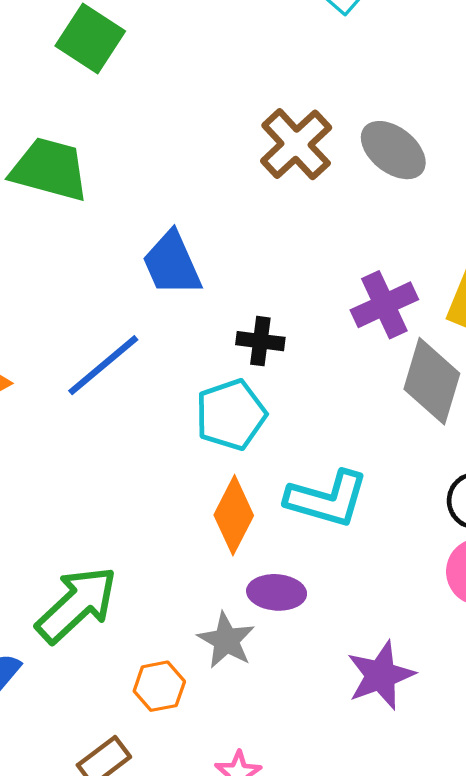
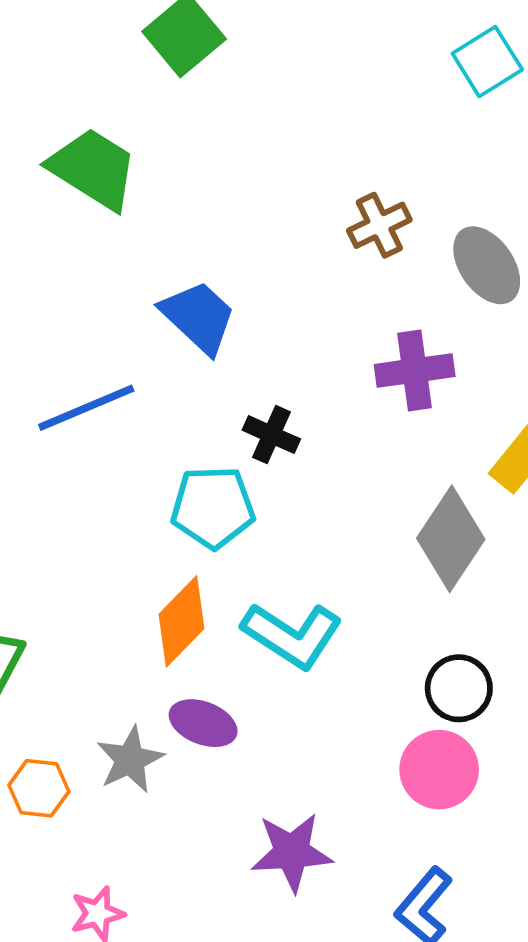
brown cross: (296, 144) -> (379, 225), size x0.7
blue trapezoid: (172, 264) -> (198, 317), turned 140
purple cross: (384, 305) -> (415, 371), moved

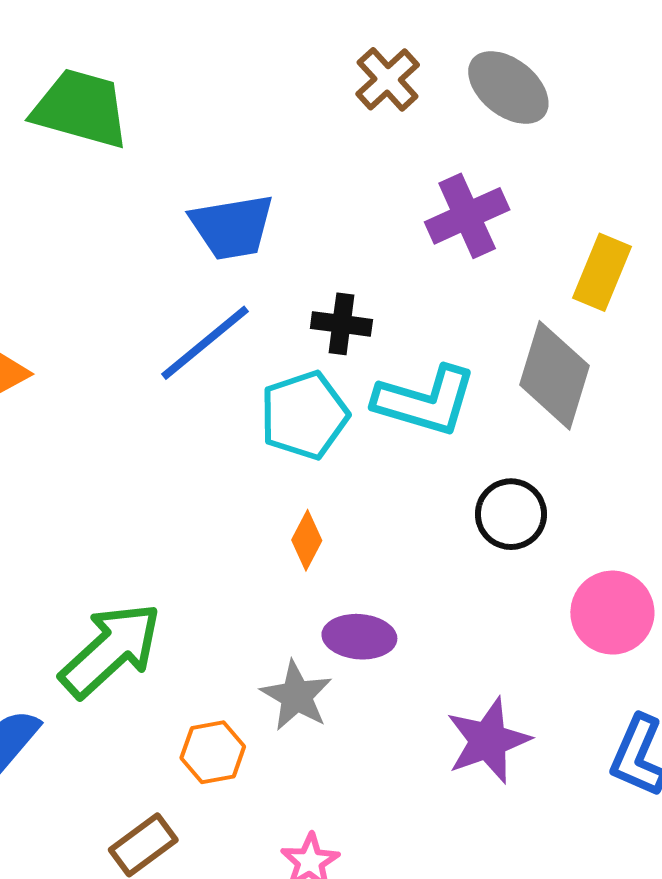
blue trapezoid: (198, 317) -> (232, 227), turned 144
blue line: (86, 408) -> (205, 343), moved
orange diamond: (182, 621) -> (307, 540), size x0.6
cyan L-shape: (292, 635) -> (425, 401), moved
black circle: (459, 688) -> (511, 514), moved

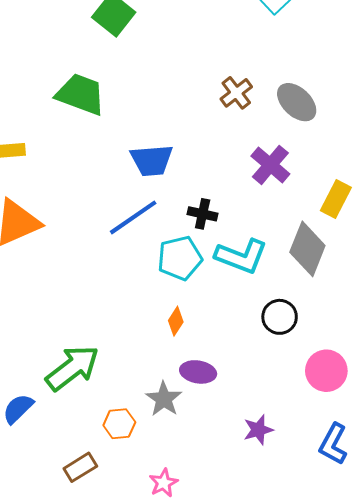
purple cross: (467, 216) -> (270, 165), turned -30
purple star: (488, 741) -> (258, 430), size x0.7

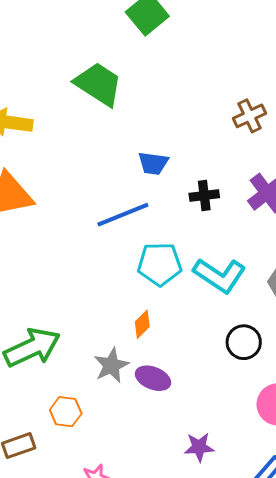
blue trapezoid: (152, 160) -> (153, 163), size x0.7
black cross: (203, 214) -> (204, 195), moved, turned -32
gray star: (164, 399) -> (111, 365), moved

